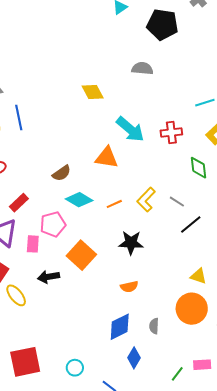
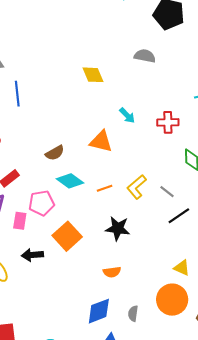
cyan arrow: (130, 129) -> (127, 115), size x0.6

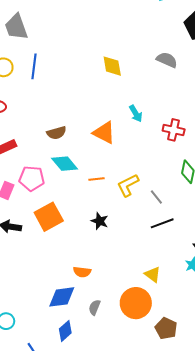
black star: (118, 228) -> (100, 221), size x0.7
orange semicircle: (112, 272) -> (82, 272), moved

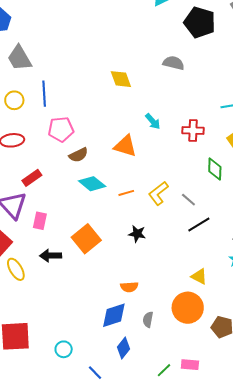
pink pentagon: (32, 178) -> (61, 129), moved

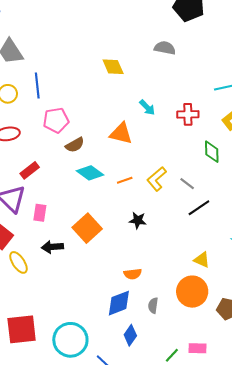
cyan circle: (64, 349) -> (70, 340), size x2.0

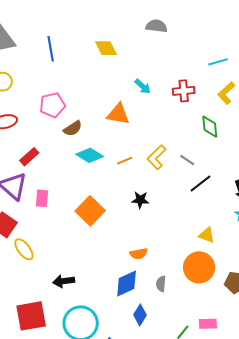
blue line: (37, 86) -> (51, 49), moved
black arrow: (52, 247) -> (64, 281), moved

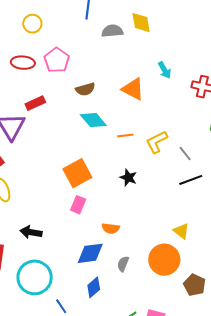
gray semicircle: (156, 26) -> (112, 31), moved, turned -30
pink pentagon: (52, 105) -> (57, 60), moved, turned 30
pink rectangle: (42, 198) -> (78, 205), moved

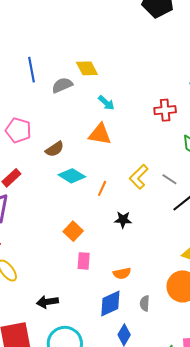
cyan arrow: (165, 70) -> (106, 103), moved
orange line: (125, 135) -> (102, 188), moved, turned -42
orange square: (77, 173) -> (73, 231), size x0.7

